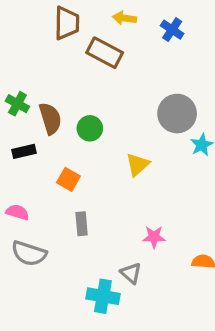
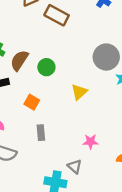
brown semicircle: (50, 118) -> (19, 60), turned -130

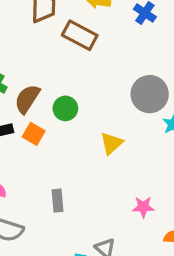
orange square: (32, 102) -> (34, 134), moved
pink star: (90, 142) -> (143, 207), moved

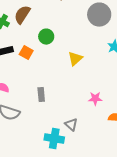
gray circle: (150, 94) -> (99, 15), moved
brown semicircle: (27, 99) -> (22, 15), moved

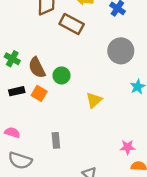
brown semicircle: (22, 15) -> (37, 68), moved, turned -60
pink star: (95, 99) -> (128, 147), moved

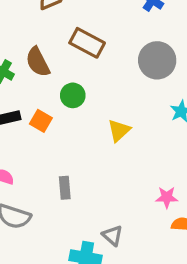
brown rectangle: (72, 24) -> (87, 43), moved
brown semicircle: (37, 68) -> (38, 62), moved

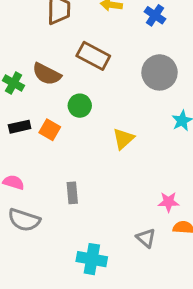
brown semicircle: (38, 62) -> (47, 74), turned -36
gray triangle: (113, 236) -> (146, 238), moved

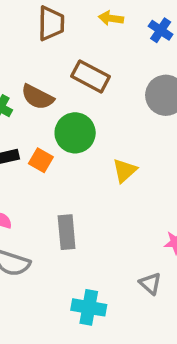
green circle: (80, 106) -> (75, 133), size x1.5
gray rectangle: (72, 193) -> (67, 232), size x1.4

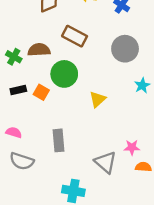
brown semicircle: (37, 97) -> (39, 50), turned 150
gray triangle: (150, 283) -> (106, 162), moved, size x1.5

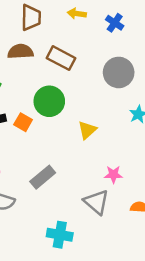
brown semicircle: (39, 50) -> (20, 52), moved
gray rectangle: (58, 140) -> (43, 177), turned 55
pink star: (132, 147) -> (113, 175), moved

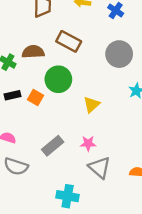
brown semicircle: (20, 52) -> (33, 52), moved
pink star: (113, 175) -> (88, 143), moved

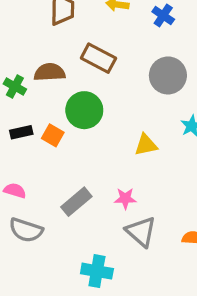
yellow triangle: (92, 104) -> (146, 145), moved, turned 30

